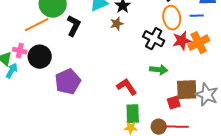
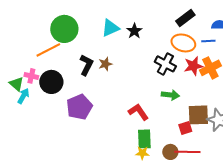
orange ellipse: (172, 18) -> (183, 43), turned -65
brown star: (117, 24) -> (105, 64), moved
black L-shape: (74, 26) -> (86, 65), moved

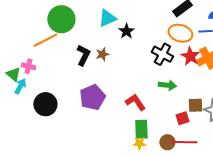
black star: (134, 31) -> (126, 31), moved
red star: (193, 66) -> (190, 56), turned -30
black circle: (51, 82) -> (45, 104), moved
purple pentagon: (79, 107) -> (92, 97), moved
brown square: (198, 115) -> (195, 105), size x0.7

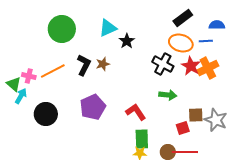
orange line: (45, 40) -> (53, 71), moved

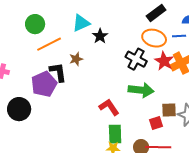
green circle: (62, 29) -> (35, 24), size x0.7
black L-shape: (84, 65) -> (58, 72), moved, turned -35
orange line: (53, 71) -> (49, 44), moved
green arrow: (168, 95) -> (141, 90), size x1.4
purple pentagon: (93, 107) -> (44, 84), moved

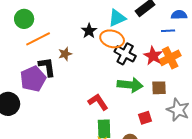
cyan triangle: (81, 23) -> (117, 18), moved
orange ellipse: (154, 38) -> (112, 39), moved
brown square: (169, 110) -> (159, 88), moved

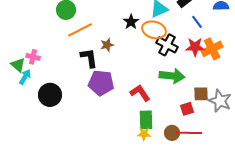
blue line: (168, 31) -> (197, 22), moved, turned 56
red star: (153, 56) -> (195, 47), turned -30
purple pentagon: (33, 79) -> (101, 83), moved, turned 30
brown square: (159, 88) -> (201, 94), moved

